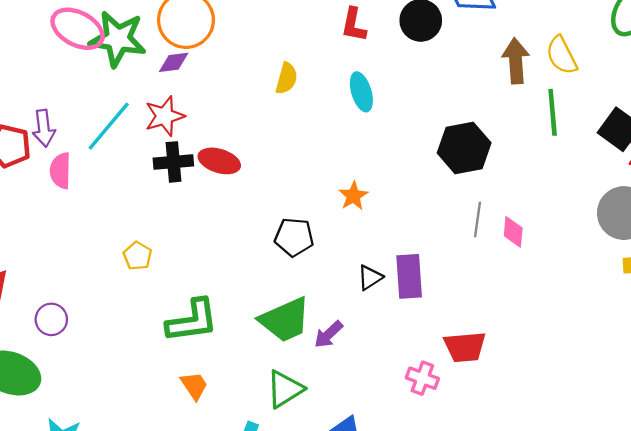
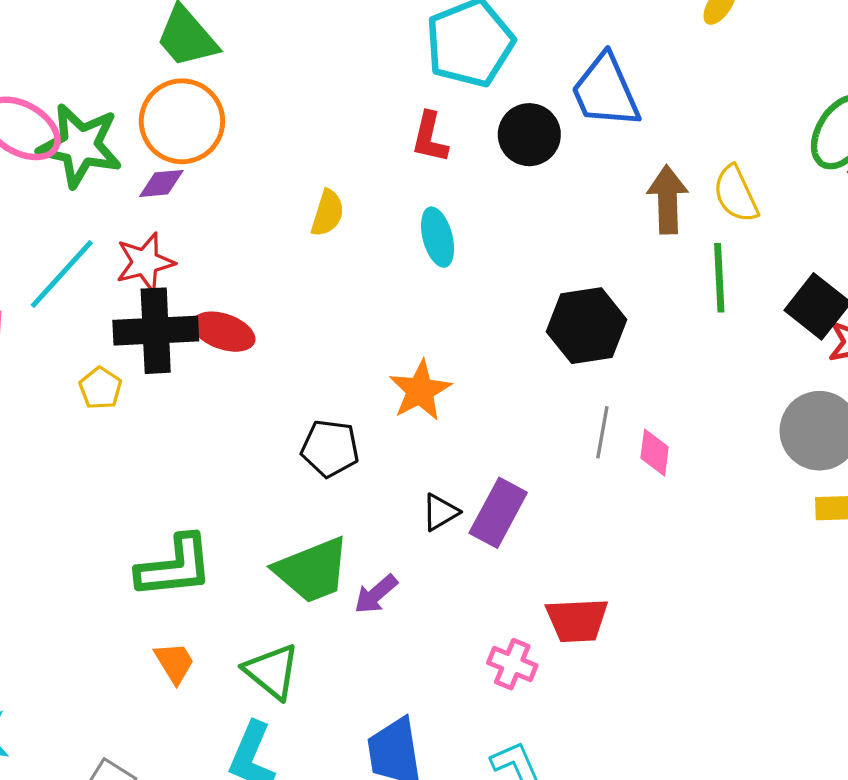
black cross: (173, 162) -> (156, 331), size x1.4
orange star: (353, 196) -> (420, 390), size x1.4
yellow pentagon: (137, 256) -> (100, 388), moved
purple rectangle: (409, 276) -> (498, 513), turned 30
green triangle: (285, 389) -> (272, 671), moved, turned -51

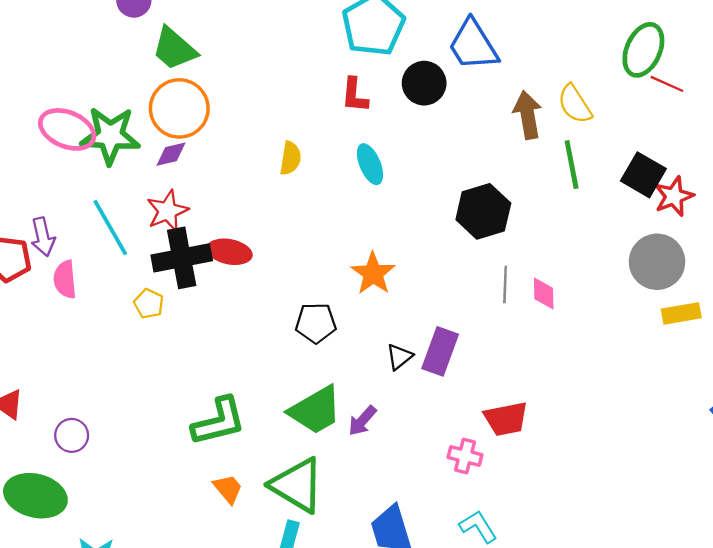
cyan line: (62, 274) -> (110, 228), turned -64
green triangle: (272, 671) -> (297, 485), size x1.4

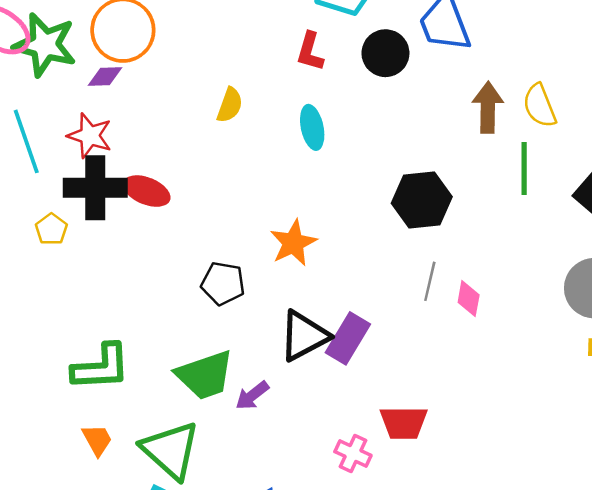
red star: (167, 211) -> (90, 136), turned 30
black triangle: (399, 357) -> (304, 336), size x1.8

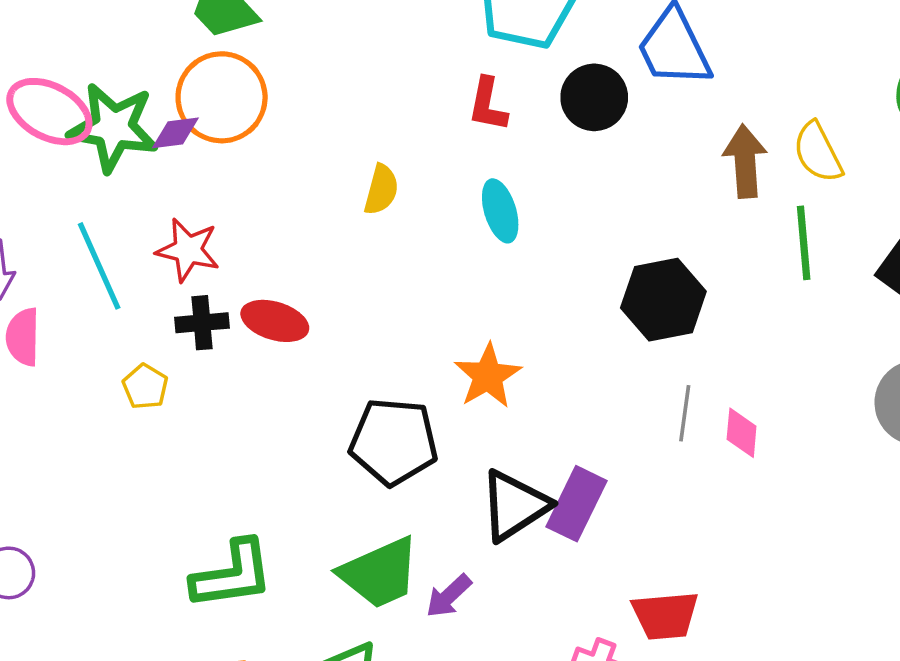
purple diamond: (105, 77) -> (175, 133), moved
black cross: (95, 188) -> (202, 323), size x0.6
black pentagon: (223, 283) -> (394, 442), size x1.4

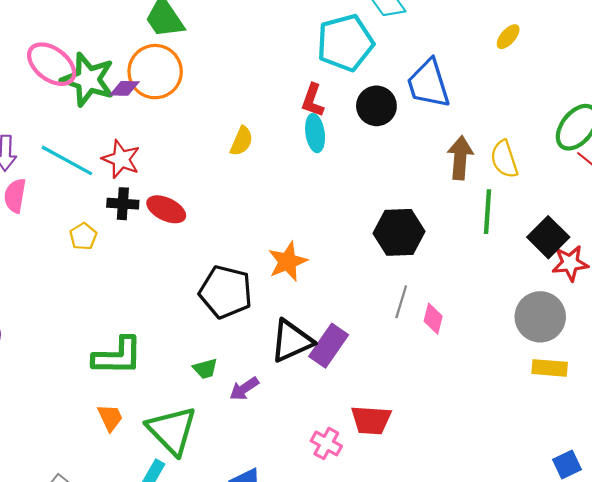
cyan ellipse: (500, 211) -> (315, 133), moved
cyan line: (99, 266) -> (67, 160), turned -46
green trapezoid: (379, 573) -> (205, 369), size x0.5

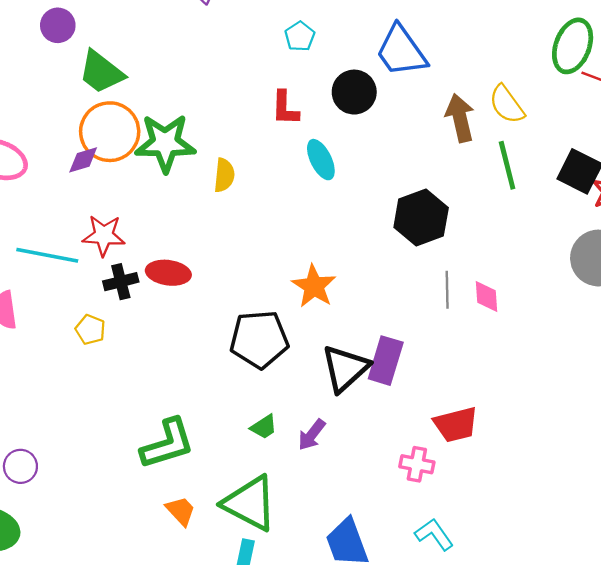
cyan pentagon: (345, 43) -> (300, 36), size x0.5
green star: (88, 80) -> (165, 143), moved
cyan ellipse: (315, 133) -> (321, 160), moved

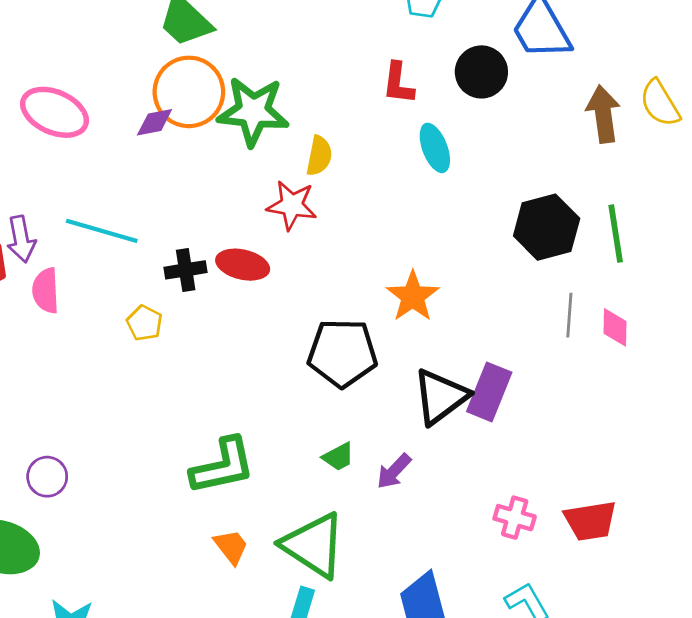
green line: (507, 165) -> (616, 234), moved
red star: (104, 235) -> (292, 205), moved
red trapezoid: (456, 425) -> (590, 521), moved

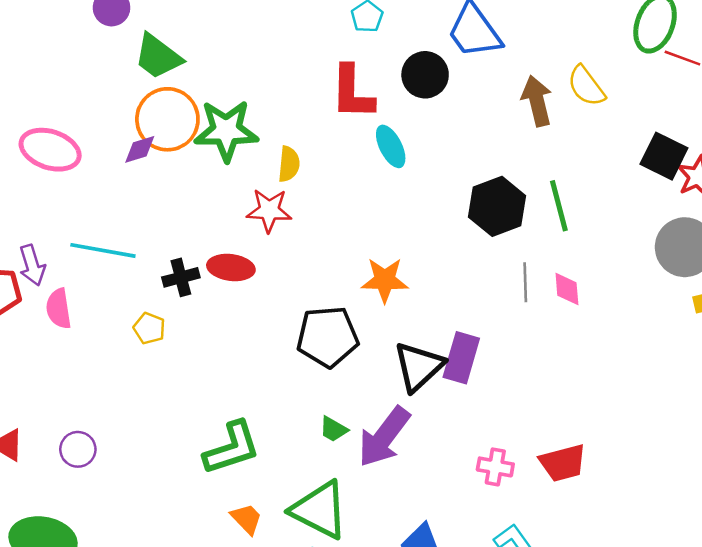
red L-shape: (398, 83) -> (352, 92), size x1.5
orange star: (413, 296) -> (385, 280), turned -30
green trapezoid: (338, 457) -> (333, 429), turned 64
purple arrow: (394, 471) -> (384, 437), size x1.8
purple circle: (47, 477) -> (78, 449), moved

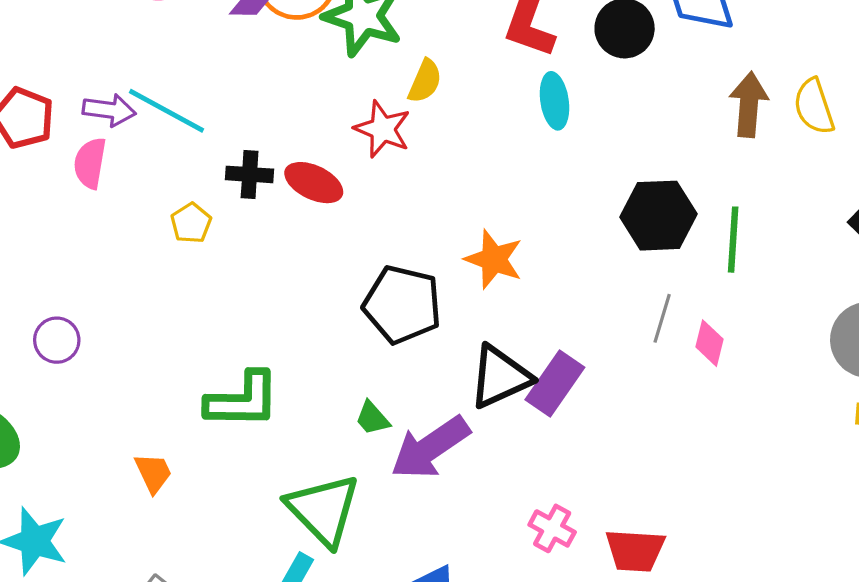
purple arrow: (32, 265) -> (109, 110), moved, turned -84
orange trapezoid: (247, 519) -> (153, 473), moved

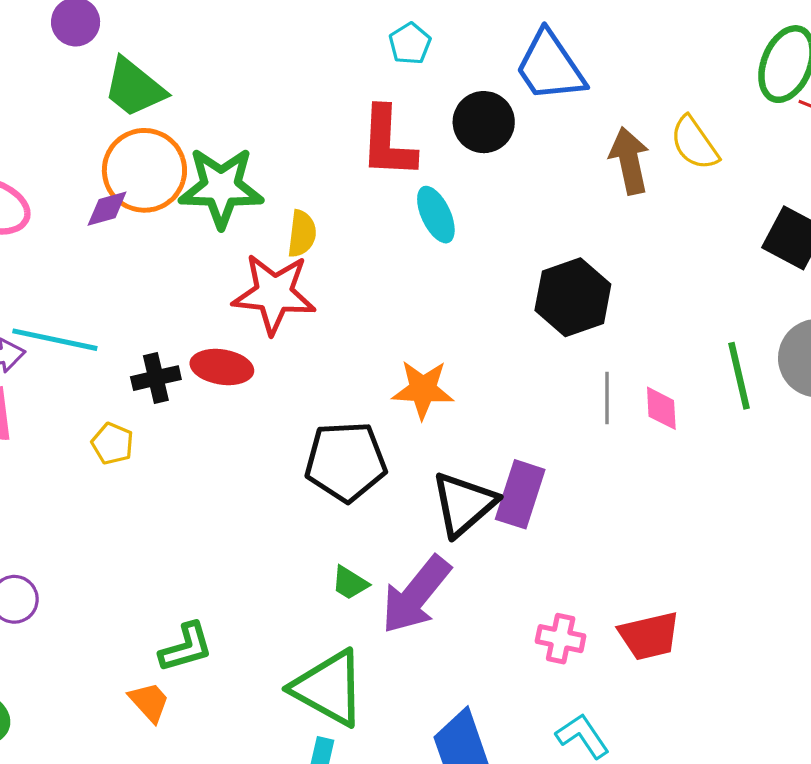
red star: (383, 129) -> (274, 294), size x1.4
green line: (733, 240) -> (739, 376), moved
green L-shape: (243, 400) -> (186, 647), moved, size x0.7

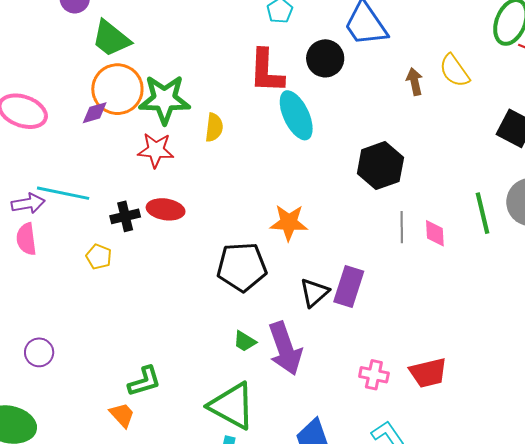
brown arrow: (629, 161) -> (415, 82), size x0.7
cyan ellipse: (436, 215) -> (296, 115), size x1.4
red star: (274, 294) -> (156, 150), moved, size x0.7
black triangle: (464, 504) -> (314, 293), size x0.7
purple arrow: (416, 595) -> (285, 348), turned -58

